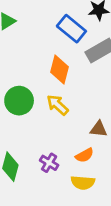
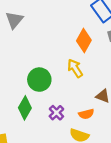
green circle: (19, 101) -> (39, 80), moved

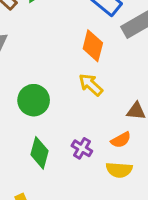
green circle: (39, 80) -> (34, 100), moved

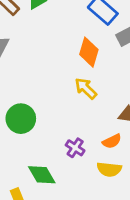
green circle: (34, 100) -> (21, 119), moved
green diamond: (40, 153) -> (42, 175), moved, turned -48

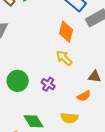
purple cross: (75, 148) -> (48, 84), moved
yellow semicircle: (109, 169) -> (69, 118), moved

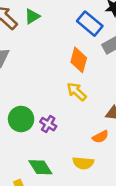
purple cross: (48, 84) -> (48, 124), moved

